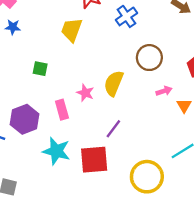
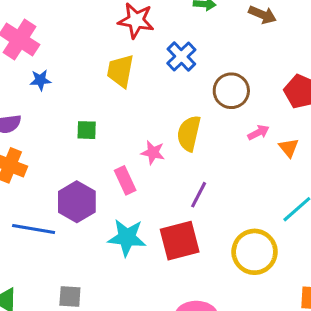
blue cross: (126, 16) -> (181, 56), moved

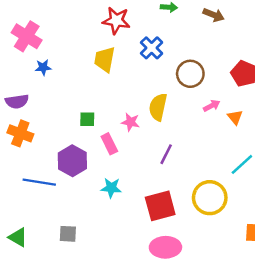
green square: (87, 130) -> (87, 119), moved
cyan star: (127, 238) -> (111, 188), size x0.7
red square: (180, 241) -> (160, 206), moved

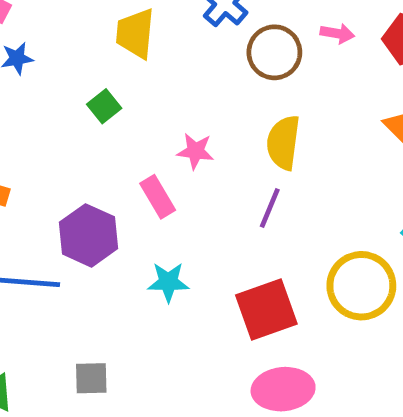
brown circle: (190, 74) -> (274, 52), moved
pink arrow: (212, 106) -> (337, 33), moved, turned 42
yellow semicircle: (158, 107) -> (283, 143), moved
green square: (87, 119) -> (104, 106), moved, turned -35

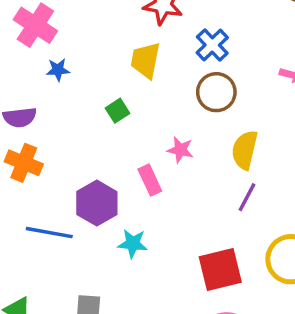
brown circle: (274, 52) -> (216, 92), moved
purple line: (270, 208) -> (247, 197), moved
cyan star: (168, 282) -> (133, 244), moved

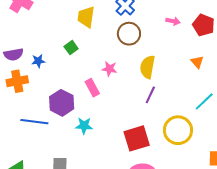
blue star: (58, 70) -> (38, 61), moved
orange cross: (24, 163) -> (17, 81), turned -30

